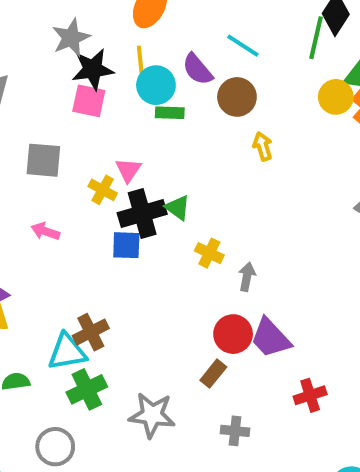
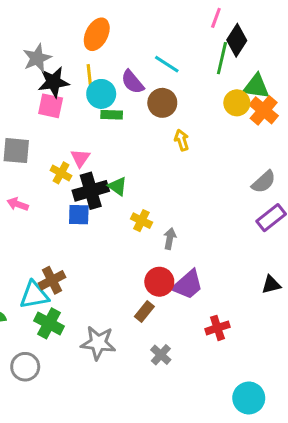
purple trapezoid: (271, 338) -> (188, 285), turned -88
green cross: (87, 389) -> (49, 323), turned -36
gray cross: (235, 431) -> (161, 355), turned 36

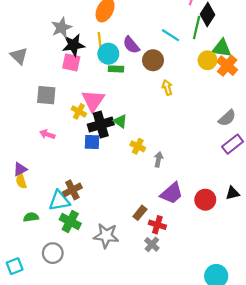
cyan line: (167, 64) -> (170, 35), moved
pink triangle: (80, 158) -> (93, 101), size x1.6
red circle: (159, 282) -> (205, 200), moved
red cross: (217, 328) -> (157, 225), moved, turned 35

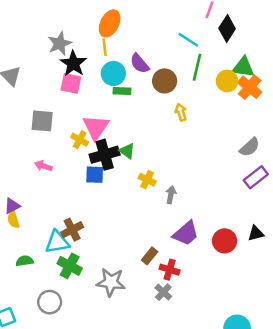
green line: (197, 28) -> (197, 67), moved
cyan line: (170, 35) -> (188, 40), moved
yellow line: (100, 40) -> (105, 47), moved
black star: (73, 45) -> (73, 63), turned -30

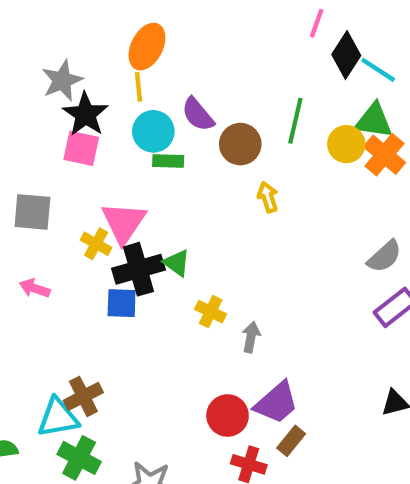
cyan line: (188, 40) -> (378, 70), moved
red circle: (225, 241) -> (228, 415), moved
brown rectangle: (150, 256) -> (291, 441), moved

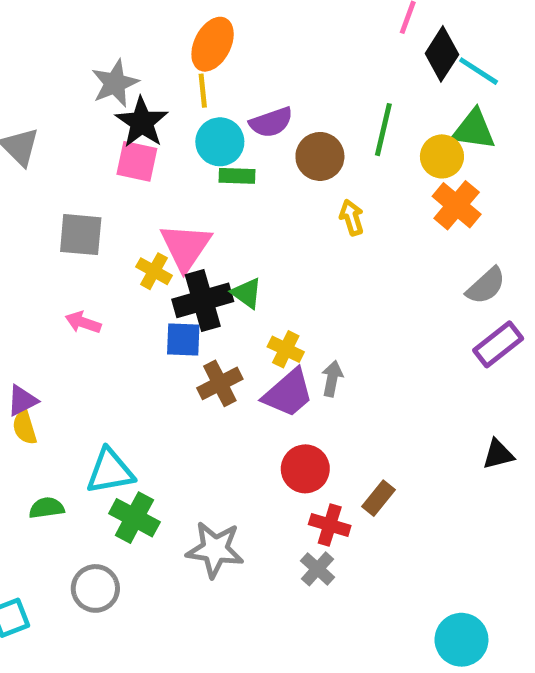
purple semicircle: (198, 114) -> (271, 122), turned -69
orange cross: (384, 155) -> (457, 205), moved
brown cross: (83, 396) -> (220, 383), moved
purple trapezoid: (276, 403) -> (288, 393), moved

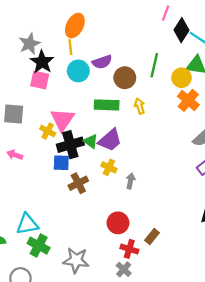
green rectangle: (237, 176) -> (107, 105), moved, size x1.5
purple trapezoid: (288, 393) -> (110, 140), moved

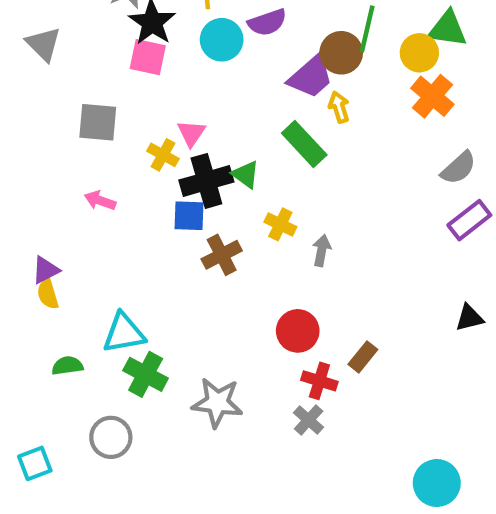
brown circle: (125, 78) -> (341, 53), moved
green rectangle: (107, 105) -> (304, 144), moved, turned 45
pink triangle: (62, 120) -> (191, 133), size x0.6
purple trapezoid: (110, 140) -> (311, 77), moved

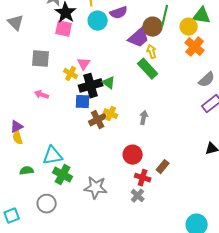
green rectangle: (304, 144) -> (148, 69), moved
yellow cross: (280, 224) -> (111, 114), moved

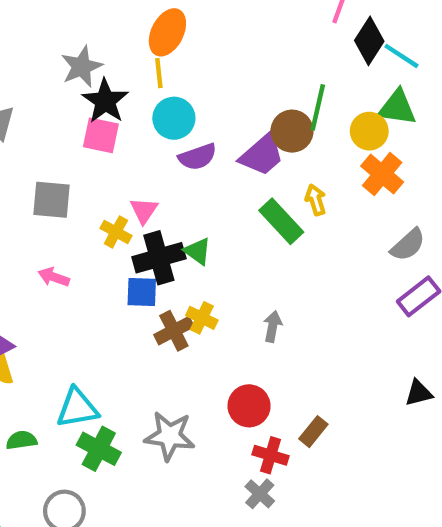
purple semicircle: (119, 13) -> (198, 157), moved
yellow arrow: (152, 52) -> (316, 200), moved
gray star: (96, 188) -> (170, 436), moved

